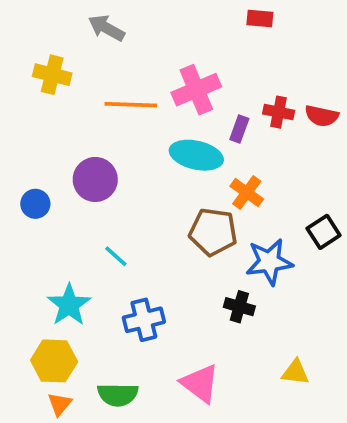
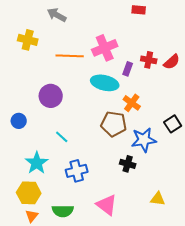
red semicircle: (322, 116) -> (172, 62), turned -54
blue circle: (35, 204) -> (19, 121), moved

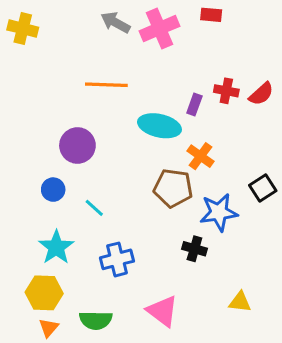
gray arrow: (57, 15) -> (115, 22), moved
yellow cross: (28, 40) -> (23, 29), moved
pink cross: (105, 48) -> (159, 29), moved
blue circle: (19, 121) -> (53, 190), moved

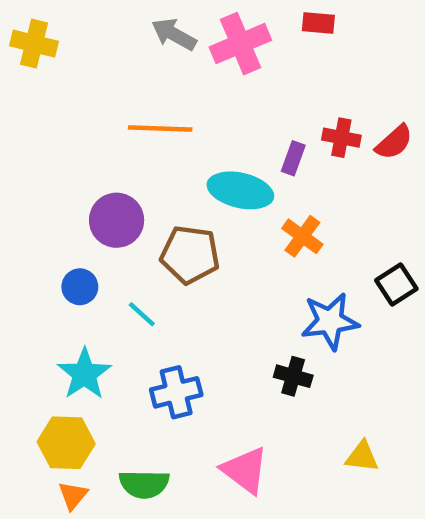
brown pentagon: (173, 188) -> (190, 255), moved

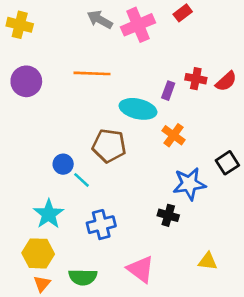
red rectangle: (318, 23) -> (183, 13), turned -42
purple circle: (117, 220) -> (26, 81), moved
blue circle: (80, 287) -> (63, 164), moved

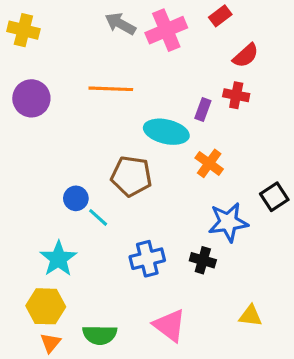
red semicircle: (226, 81) -> (246, 56), moved
blue cross: (101, 225) -> (147, 259), moved

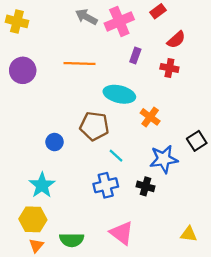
purple rectangle: (203, 109) -> (135, 56), moved
cyan line: (98, 217) -> (116, 156), moved
yellow triangle: (250, 316) -> (189, 234), moved

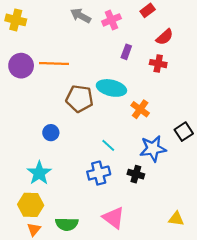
pink cross: (119, 21) -> (111, 20), size x0.7
orange line: (80, 64) -> (54, 64), moved
brown pentagon: (94, 126) -> (80, 99), moved

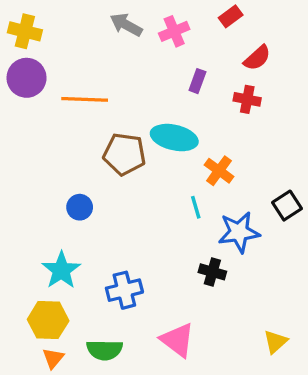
purple circle: (21, 66) -> (27, 78), moved
cyan line: (108, 145) -> (196, 207), moved, turned 32
blue cross: (99, 173) -> (124, 290), moved
yellow triangle: (176, 219) -> (275, 342), turned -49

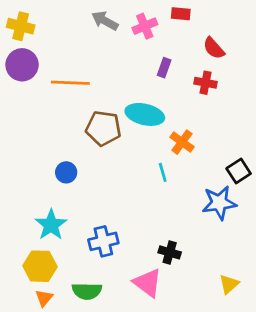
red rectangle: (231, 16) -> (181, 14), moved, turned 42
red semicircle: (257, 58) -> (214, 48), turned 90
blue star: (239, 232) -> (219, 203), moved
black cross: (212, 272) -> (170, 252), moved

